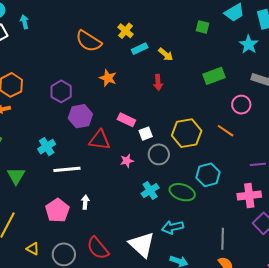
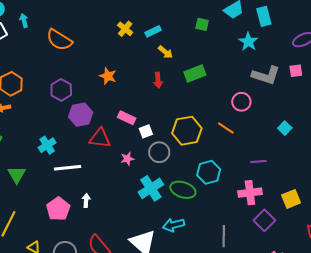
orange semicircle: (89, 41) -> (59, 40), moved
cyan rectangle: (140, 49) -> (153, 31), moved
green rectangle: (214, 76) -> (195, 74), moved
cyan cross: (150, 191) -> (151, 188), size x1.4

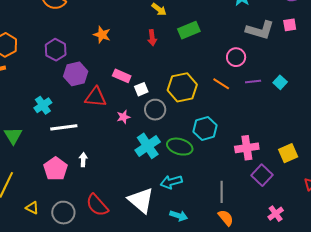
purple line: (258, 161) -> (253, 81), moved

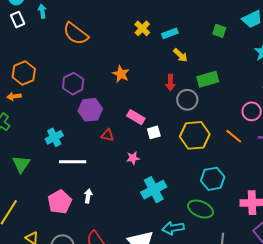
red triangle: (96, 97) -> (108, 135), size x0.6
gray circle: (155, 110) -> (187, 100), moved
green ellipse: (180, 147) -> (200, 209), moved

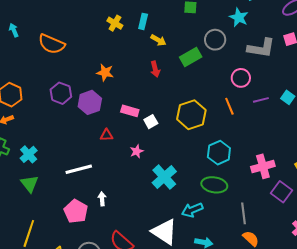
cyan rectangle: (170, 33) -> (143, 21), turned -42
gray circle: (187, 100) -> (215, 40), moved
purple hexagon: (90, 110) -> (90, 102), moved
orange line: (234, 136) -> (229, 106), turned 42
cyan cross: (54, 137) -> (29, 154), moved

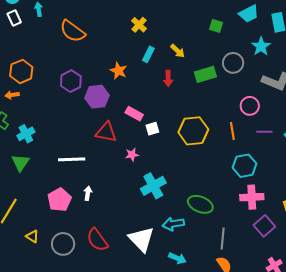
cyan rectangle: (143, 21) -> (148, 54), moved
red triangle: (107, 135) -> (106, 132), size x1.6
cyan hexagon: (219, 153) -> (245, 166), moved

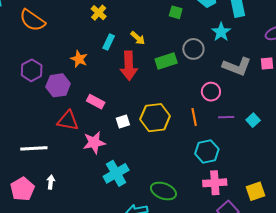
red arrow: (168, 78) -> (129, 66), size x1.8
white square: (152, 129) -> (123, 122), moved
pink star: (132, 155) -> (94, 143), size x1.6

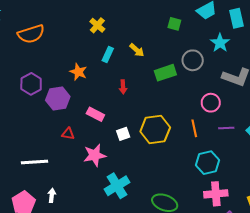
orange semicircle: (32, 20) -> (31, 34), turned -52
red arrow: (129, 66) -> (123, 87), moved, size x0.5
red triangle: (68, 121) -> (68, 134), size x0.6

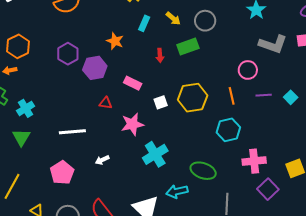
gray circle: (193, 60) -> (205, 21), moved
green rectangle: (165, 73) -> (188, 47), moved
cyan hexagon: (207, 163) -> (228, 130), moved
white arrow: (52, 195) -> (102, 160), moved, turned -120

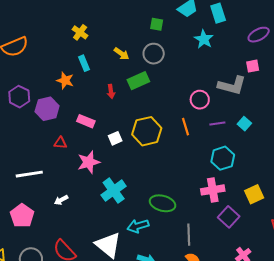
cyan rectangle: (144, 23) -> (84, 63), moved, turned -42
gray L-shape: (273, 44) -> (232, 85), moved
cyan hexagon: (228, 130) -> (223, 158), moved

